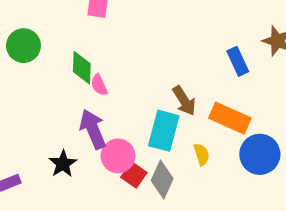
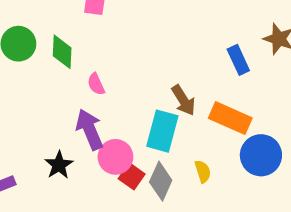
green diamond: (82, 68) -> (62, 52), moved
yellow semicircle: (202, 154) -> (203, 171), moved

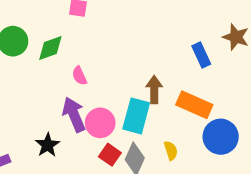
green diamond: (62, 52) -> (50, 48), turned 68
brown arrow: (183, 100) -> (154, 90), turned -148
pink circle: (115, 157) -> (100, 123), moved

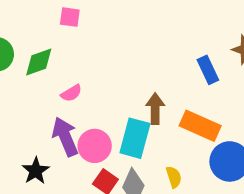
pink semicircle: (79, 76) -> (71, 93), turned -96

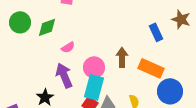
cyan rectangle: (135, 138) -> (94, 87), moved
pink circle: (95, 146) -> (94, 67), moved

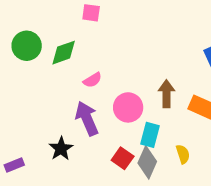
cyan rectangle: (94, 87) -> (150, 135), moved, size x0.7

